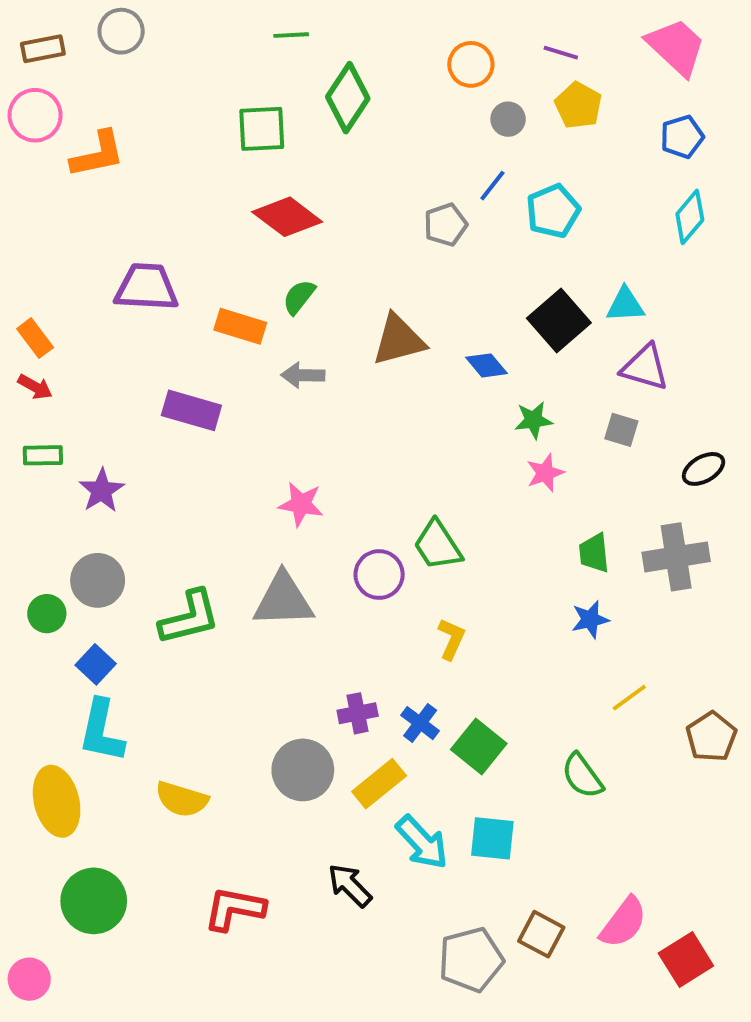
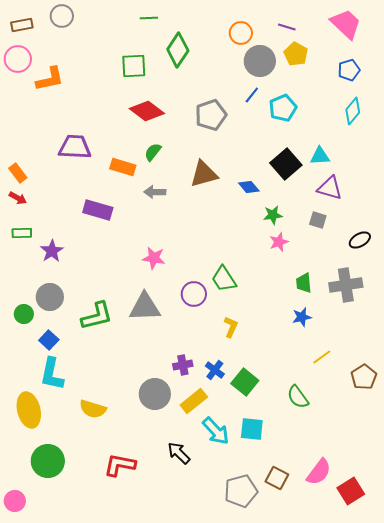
gray circle: (508, 119) -> (260, 61), size x1.8
gray pentagon: (446, 225) -> (211, 115), moved, size x1.4

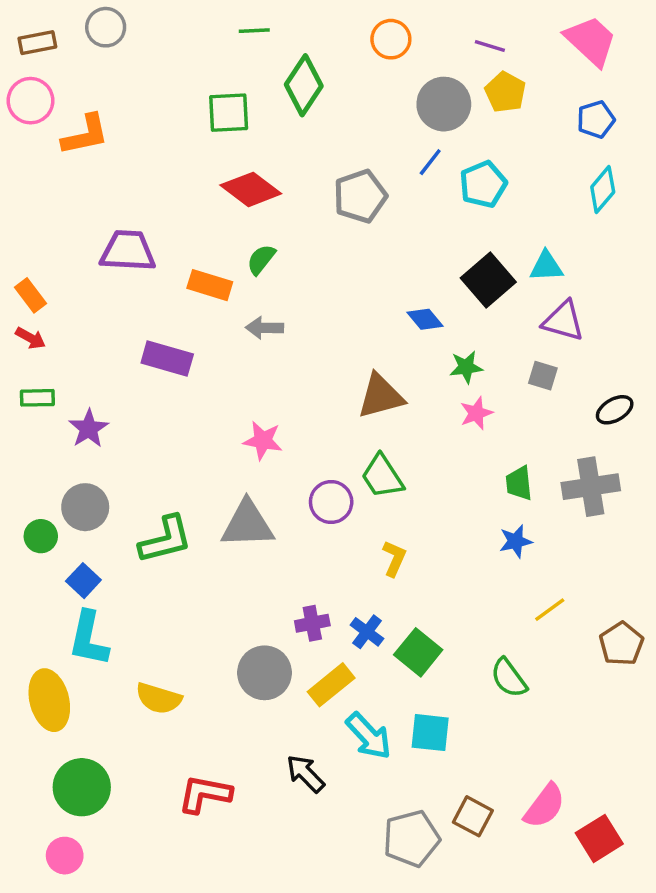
orange circle: (241, 33) -> (391, 39), moved
brown triangle: (204, 174) -> (381, 396), moved
pink circle: (15, 501) -> (65, 856), moved

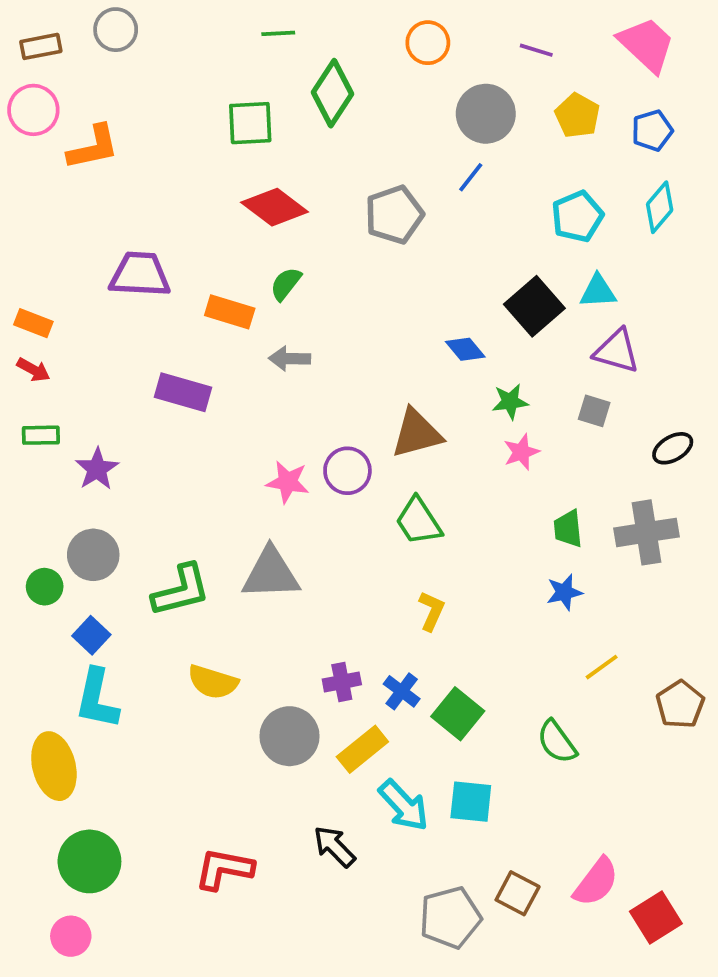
yellow pentagon: (505, 92) -> (577, 116), moved
cyan pentagon: (483, 184) -> (577, 217), moved
orange rectangle: (31, 295) -> (33, 323), turned -32
purple circle: (331, 502) -> (347, 471), moved
yellow semicircle: (159, 698) -> (213, 682), moved

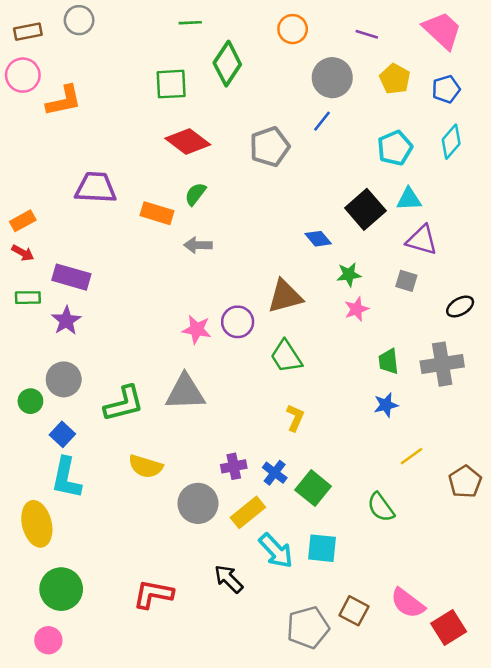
orange rectangle: (33, 323) -> (23, 221), turned -50
purple rectangle: (183, 392) -> (71, 277), moved
pink semicircle: (596, 882) -> (408, 603), turned 90

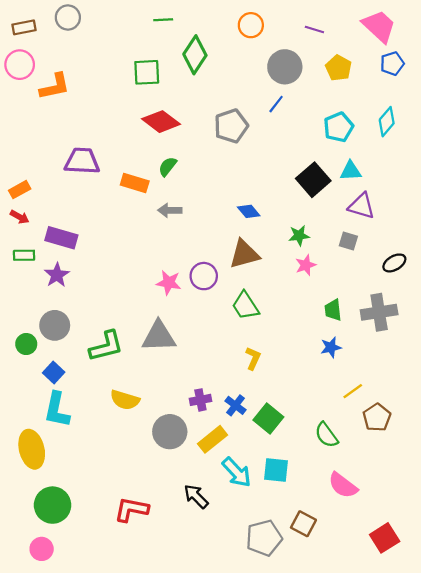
blue pentagon: (446, 89) -> (392, 64), moved
blue diamond: (318, 239) -> (249, 211), moved
brown pentagon: (465, 482) -> (377, 417), moved
pink semicircle: (408, 603) -> (343, 485), moved

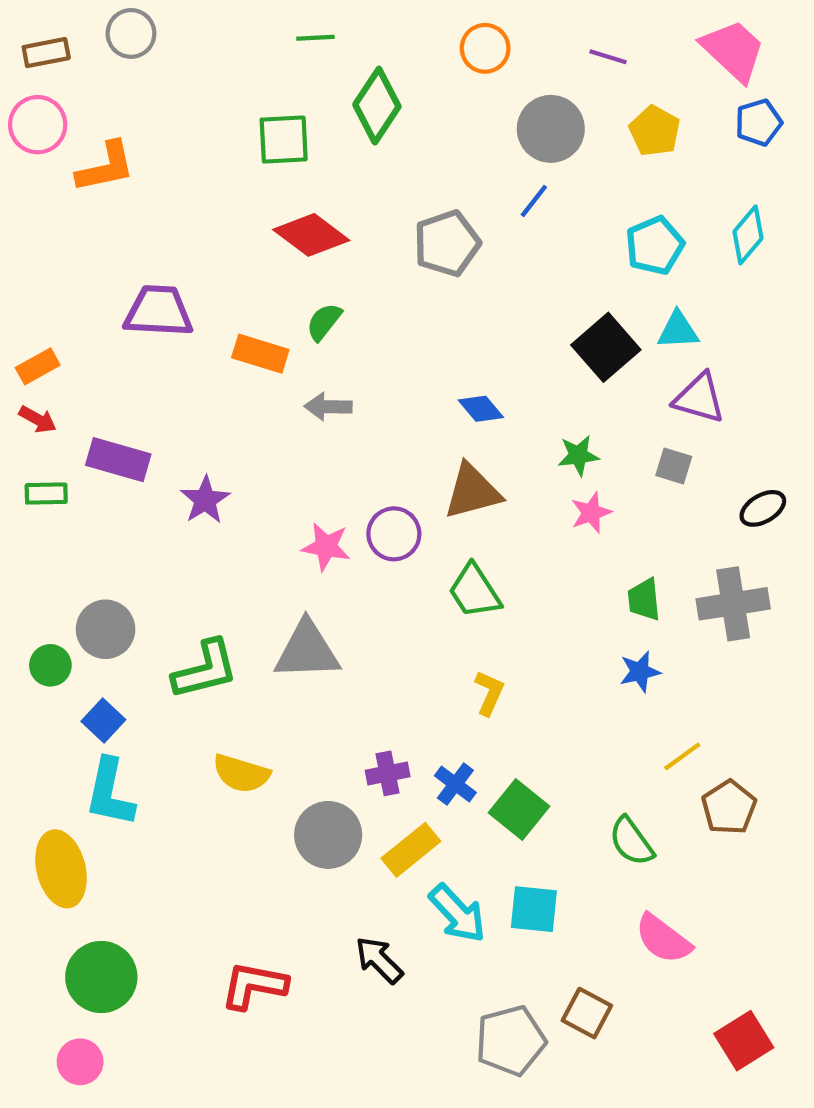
purple star: (57, 275) -> (205, 500), moved

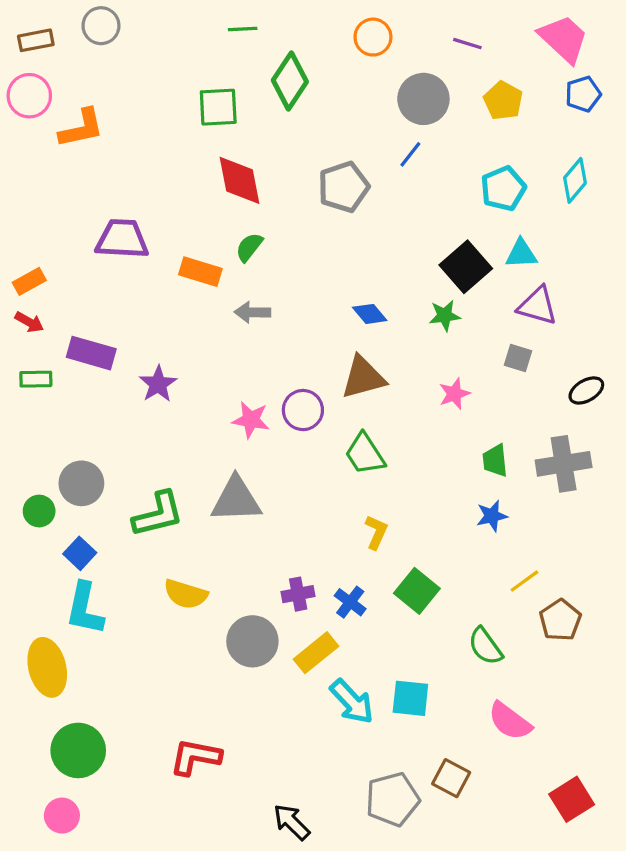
red diamond: (311, 235) -> (239, 180), turned 42
green star: (578, 455) -> (445, 316), moved
green square: (519, 809) -> (417, 591), moved
black arrow: (379, 960) -> (292, 822), moved

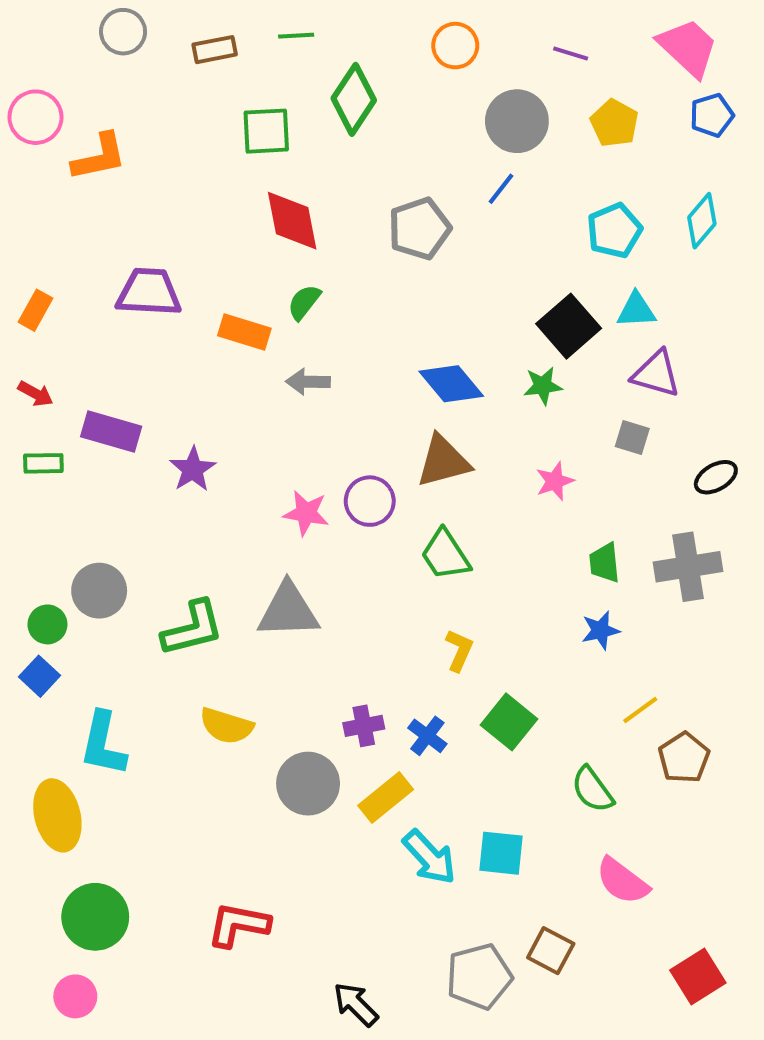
brown rectangle: (36, 40) -> (215, 50), moved
orange rectangle: (29, 281) -> (36, 310), moved, turned -32
blue diamond: (370, 314) -> (451, 384), size x1.5
blue square: (80, 553) -> (39, 676), moved

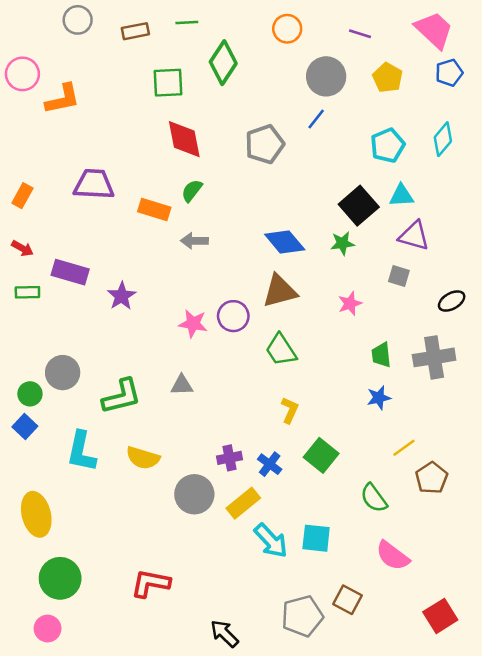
gray triangle: (288, 611) -> (182, 385), size x0.6
cyan L-shape: (103, 744) -> (81, 452), moved

